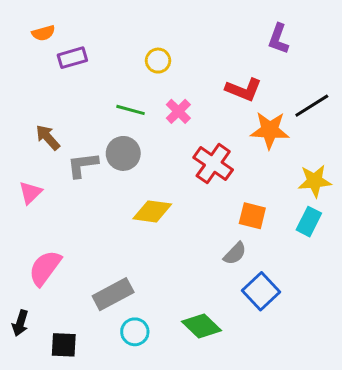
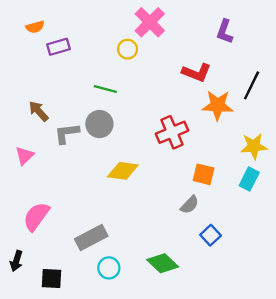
black line: (312, 106) -> (252, 85), turned -32
pink cross: (178, 111) -> (150, 22), moved, size x1.5
red cross: (213, 164) -> (172, 132), turned 32
blue square: (261, 291) -> (211, 235), size x0.7

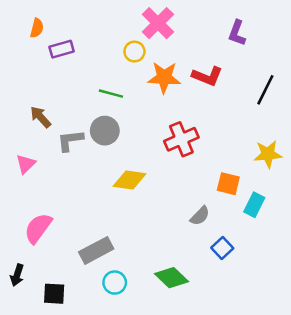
orange semicircle: (35, 27) -> (37, 28), turned -60
orange star: (218, 105) -> (164, 77), moved
orange square: (204, 174) -> (228, 184), moved
cyan rectangle: (249, 179) -> (254, 205), moved

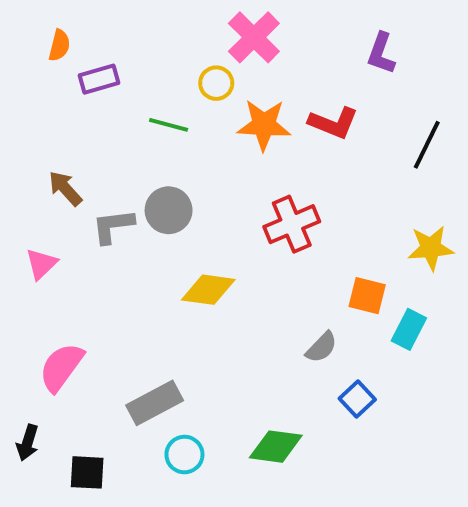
green line: (111, 94) -> (169, 125), moved
green diamond: (172, 278) -> (276, 447), turned -36

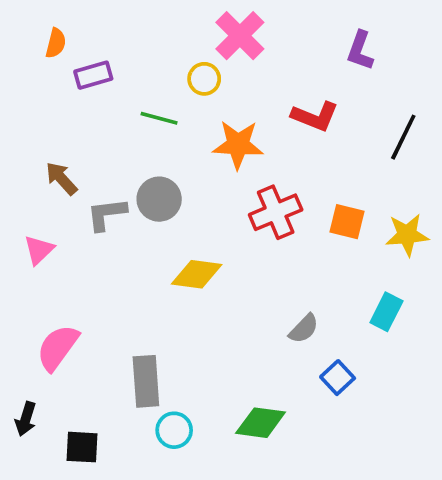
orange star: (264, 125) -> (238, 145), moved
orange square: (367, 296) -> (347, 222), moved
gray rectangle: (155, 403) -> (146, 381), turned -66

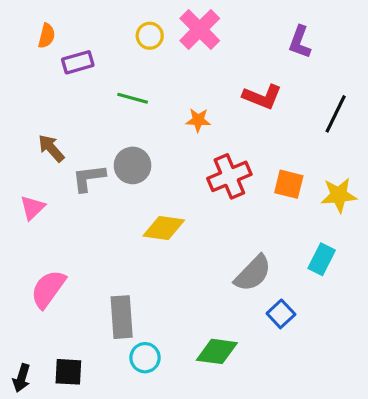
yellow circle: (204, 79) -> (150, 36), moved
orange star: (238, 145) -> (198, 120), size x0.6
gray semicircle: (304, 329) -> (253, 273), size x1.5
black arrow: (26, 419) -> (22, 378), moved

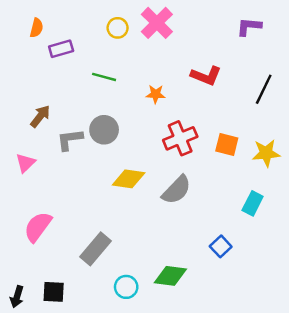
purple L-shape: (300, 42) -> (249, 27), moved, turned 75
brown arrow: (51, 148) -> (40, 116), turned 80
gray semicircle: (253, 273) -> (176, 190), moved
gray rectangle: (122, 317) -> (95, 249), turned 44
cyan circle: (145, 358) -> (126, 287), moved

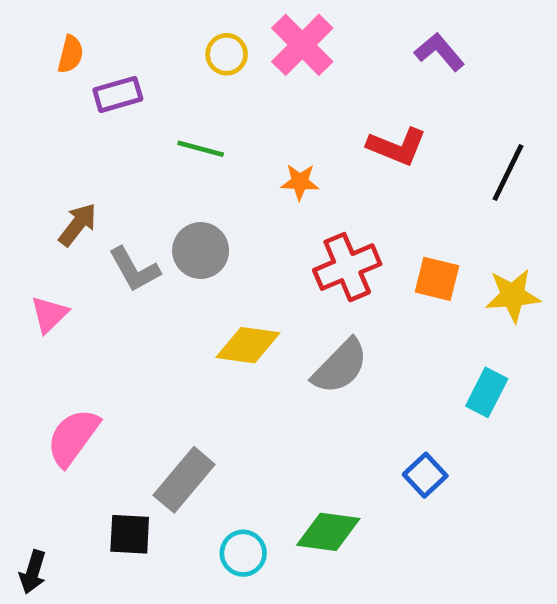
purple L-shape: (249, 27) -> (439, 52), moved, turned 45
gray L-shape: (70, 140) -> (134, 269), turned -112
black square: (54, 292) -> (130, 534), moved

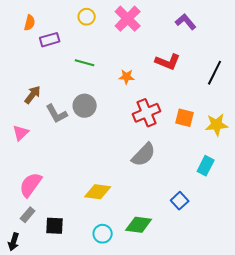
yellow circle: (227, 54) -> (87, 17), moved
yellow diamond: (248, 345) -> (98, 192), moved
gray rectangle: (184, 480) -> (28, 215), moved, size x0.6

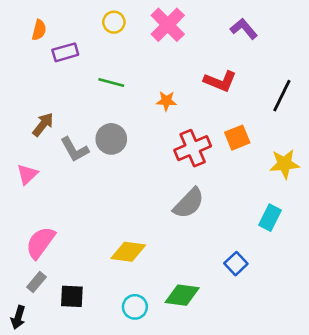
orange square: (185, 118) -> (237, 138), moved, turned -36

